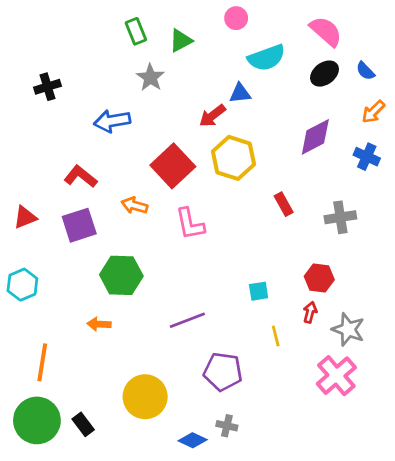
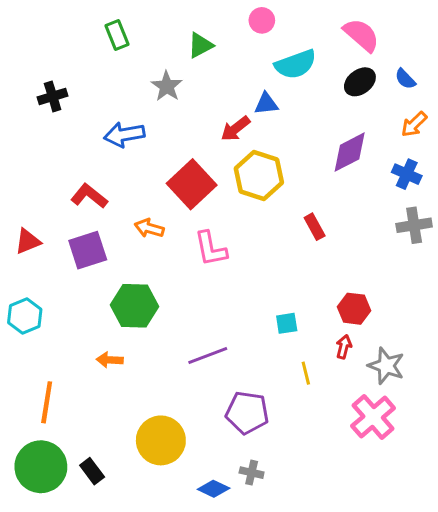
green rectangle: (136, 31) -> (117, 35), moved
gray cross: (340, 217) -> (414, 225), moved

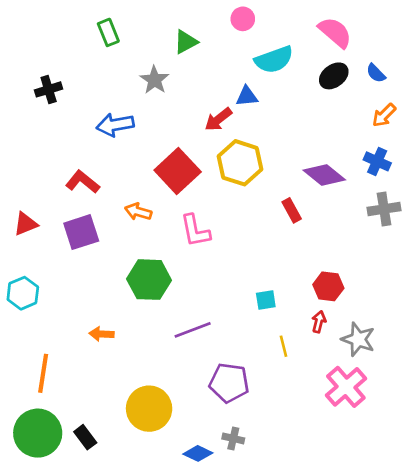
purple diamond: (350, 152) -> (324, 175), moved, turned 66
green hexagon: (135, 306) -> (149, 280), moved

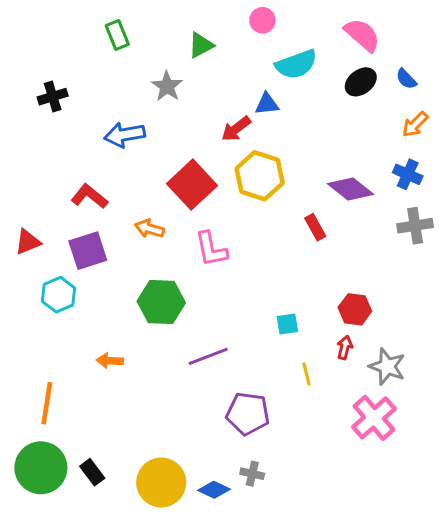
cyan hexagon: (23, 293) -> (59, 295), moved
yellow circle: (149, 409) -> (161, 482), moved

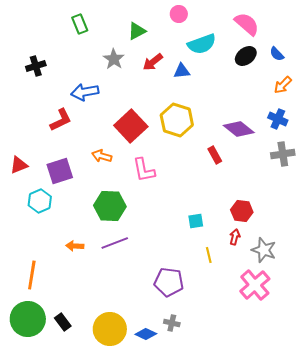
red arrow: (236, 129) -> (153, 62), moved
red L-shape: (89, 196) -> (61, 120), moved, turned 115
purple line: (208, 356) -> (115, 243), moved

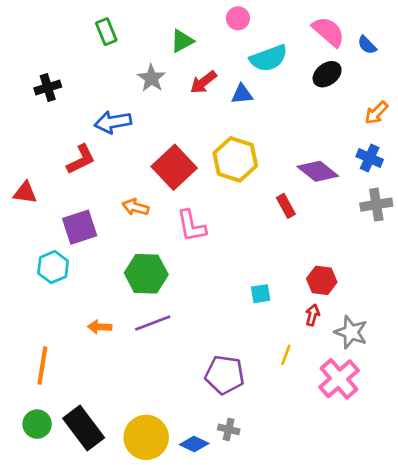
blue semicircle: (277, 54) -> (367, 45), moved
red triangle: (19, 165) -> (25, 193), moved, turned 30
yellow line: (209, 255) -> (286, 355), moved, turned 35
green circle: (28, 319) -> (37, 424), size x0.6
black rectangle: (63, 322) -> (84, 428), size x1.8

